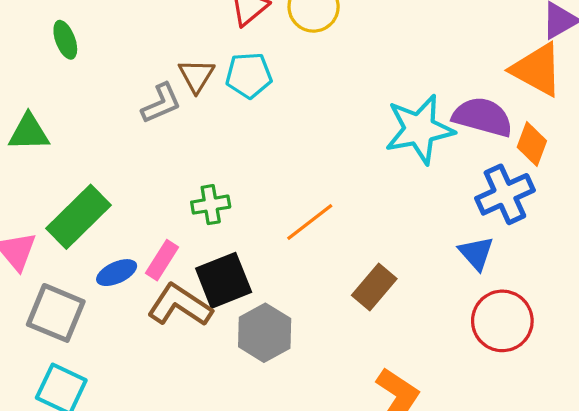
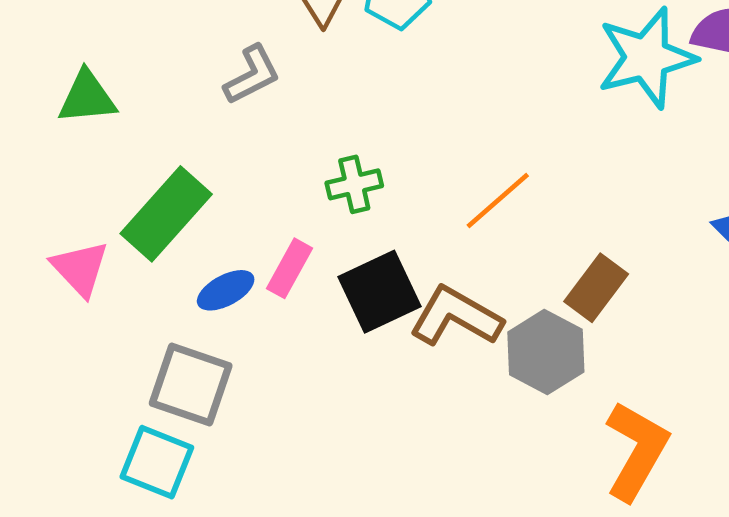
gray L-shape: (161, 103) -> (252, 75), moved
brown L-shape: (180, 305) -> (456, 317), moved
gray square: (56, 313) -> (191, 385), moved
gray hexagon: (265, 333) -> (546, 352), moved

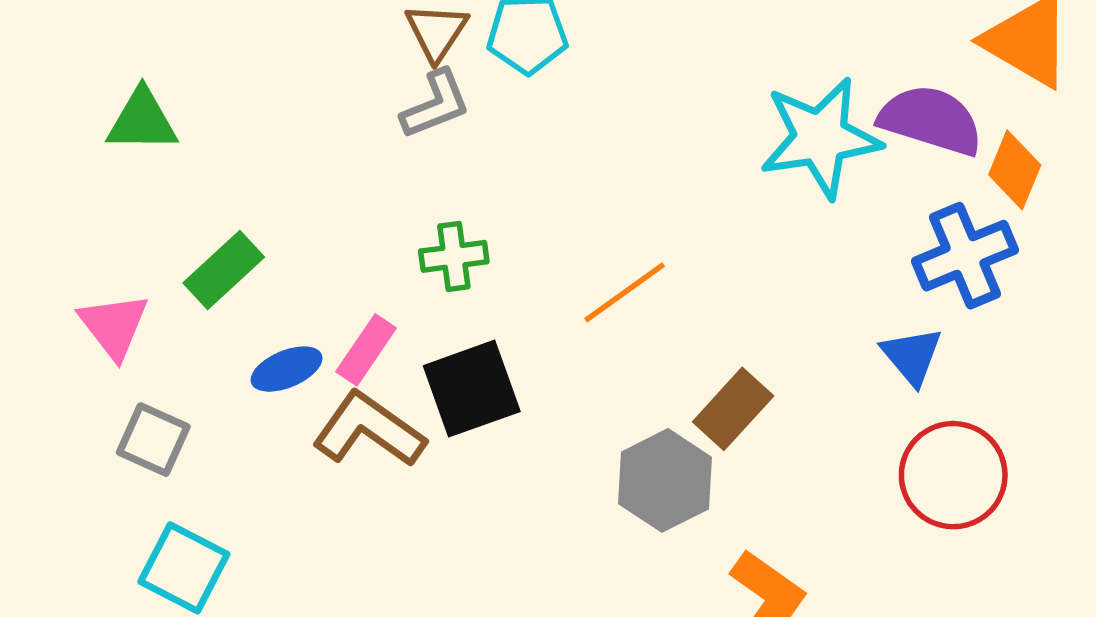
gray L-shape: (252, 75) -> (436, 104), moved
green rectangle: (166, 214) -> (224, 270), size x0.7
brown L-shape: (456, 317) -> (369, 430), moved
gray square: (191, 385) -> (153, 440), moved, size x0.7

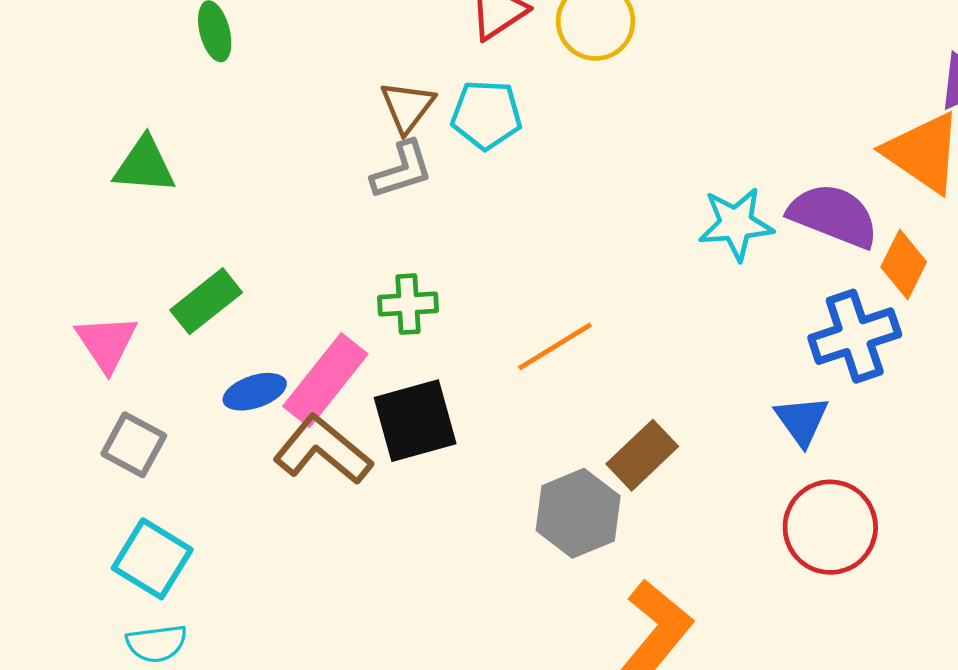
cyan star: (820, 138) -> (736, 224), size x0.7
pink rectangle: (366, 350) -> (325, 380), size x1.5

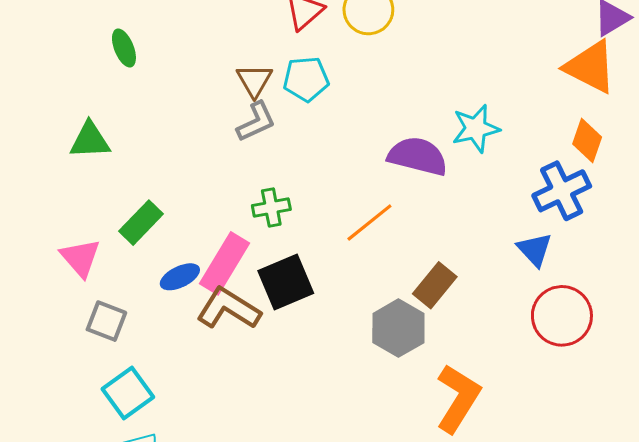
purple semicircle: (833, 215) -> (418, 156), moved
cyan square: (152, 559) -> (128, 393), turned 30

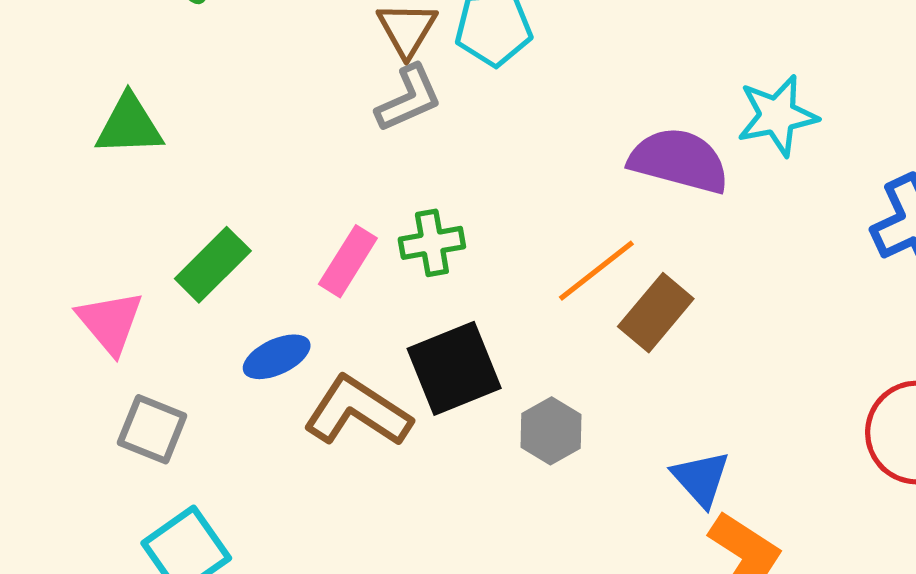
blue triangle: (535, 250) -> (701, 479), moved
pink rectangle: (224, 263) -> (348, 261), moved, size x0.7
brown rectangle: (435, 285) -> (656, 313), moved
gray hexagon: (398, 328) -> (551, 431), moved, size x0.7

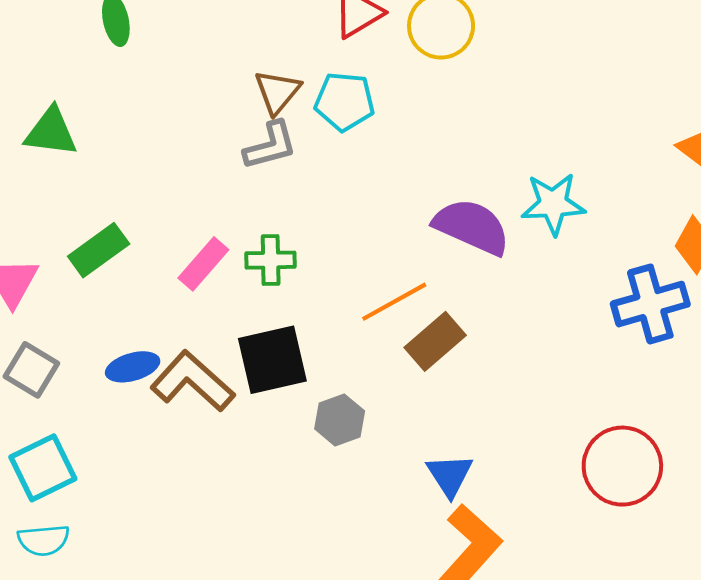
blue ellipse: (277, 357) -> (133, 367), moved

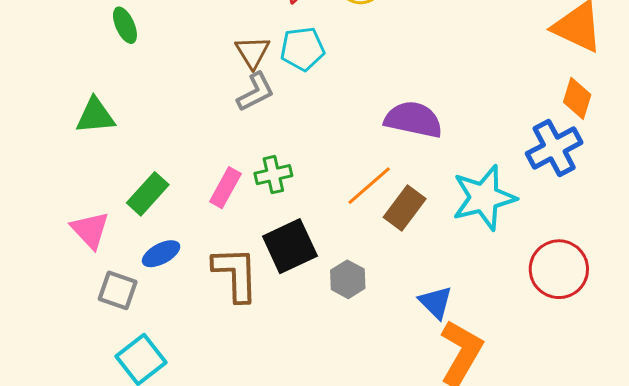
cyan star: (553, 204) -> (484, 198), moved, size x1.4
blue ellipse: (133, 367) -> (161, 254), moved
brown L-shape: (192, 381) -> (236, 274), turned 58

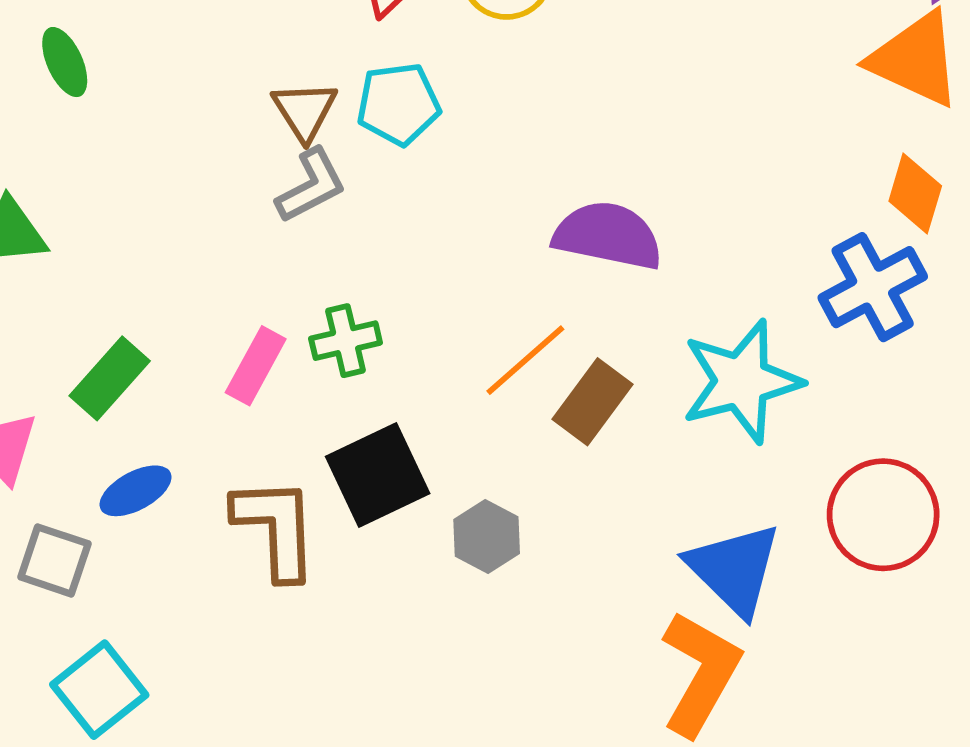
blue triangle: (436, 302) -> (734, 569), moved, size x1.5

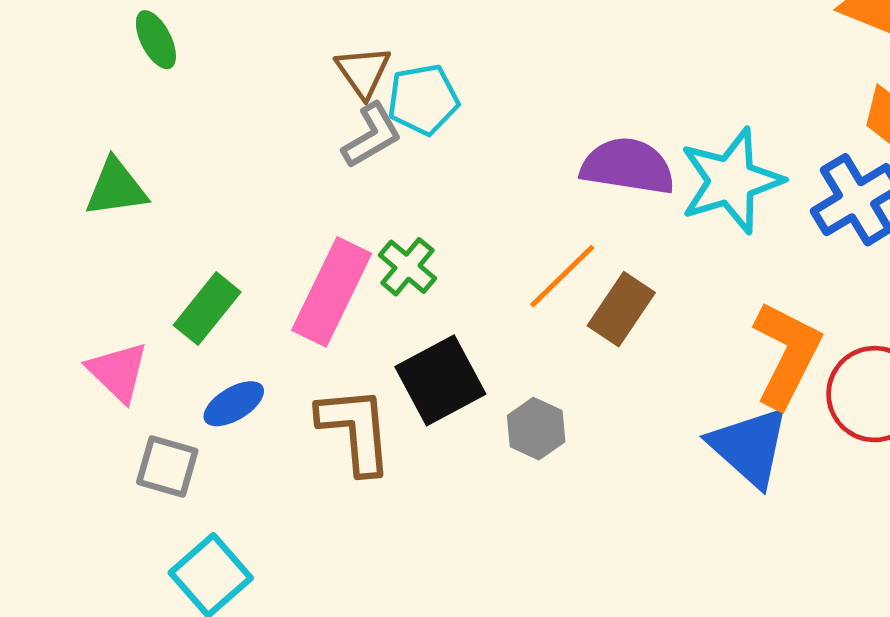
cyan pentagon: (398, 104) -> (423, 100), moved
green cross: (346, 341) -> (407, 267), turned -34
pink rectangle: (256, 366) -> (332, 292), size x1.6
cyan star: (741, 381) -> (731, 181), moved
orange L-shape: (700, 673) -> (787, 354), moved

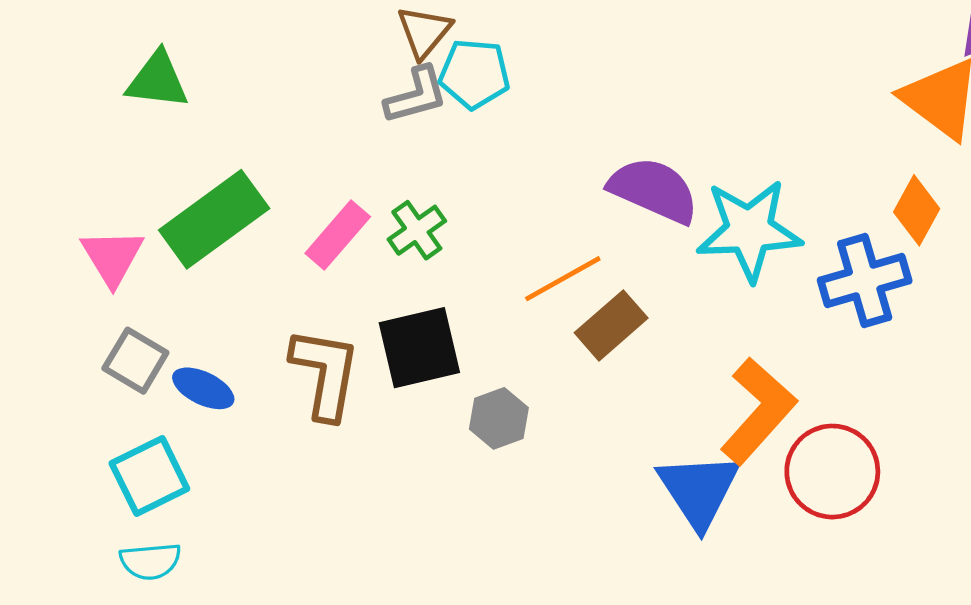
pink rectangle: (332, 292) -> (338, 235), size x0.7
green rectangle: (207, 309) -> (214, 219), size x1.5
blue ellipse: (234, 404) -> (203, 388), moved, turned 42

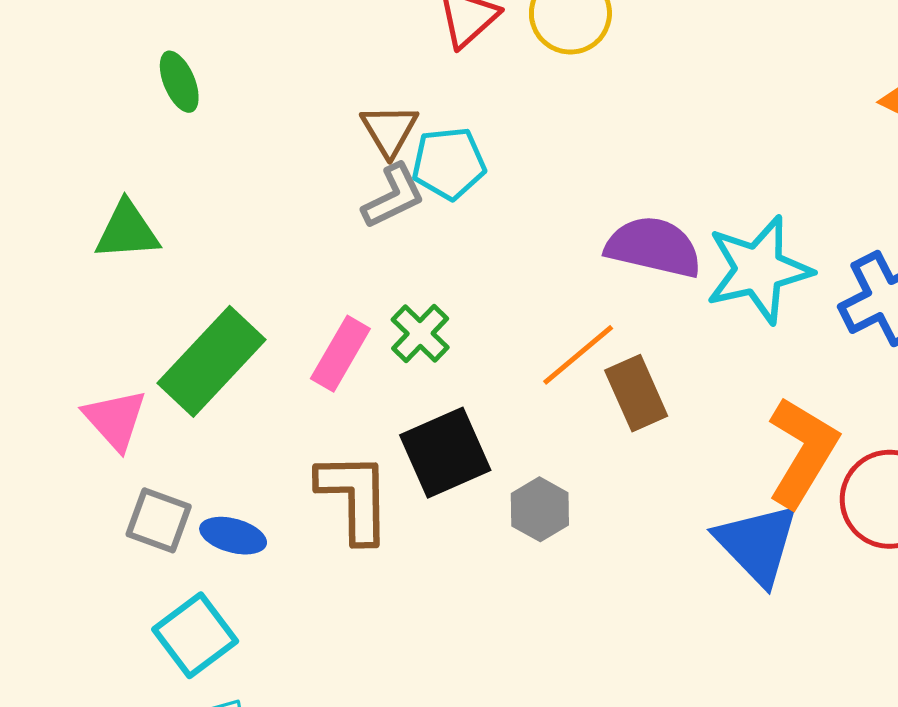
brown rectangle: (611, 325) -> (636, 393), turned -62

